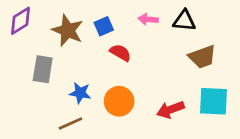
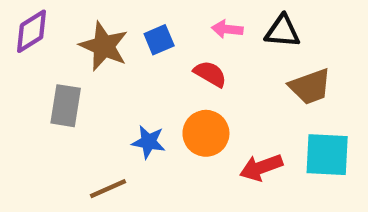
red semicircle: (120, 53) -> (210, 74), moved
blue star: (80, 93) -> (148, 142), moved
orange circle: (119, 101) -> (206, 133), moved

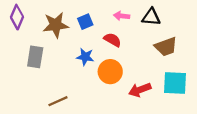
purple diamond: (32, 31) -> (17, 17), turned -35
brown star: (104, 46) -> (56, 25), turned -30
blue star: (148, 142) -> (85, 57), moved

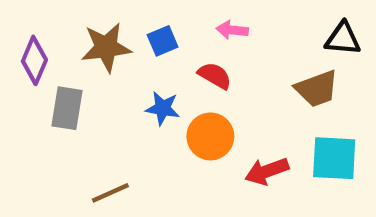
purple diamond: (17, 17) -> (34, 60), moved
black triangle: (151, 17) -> (343, 39), moved

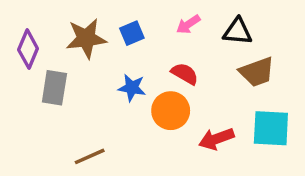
pink arrow: (232, 30) -> (188, 24), turned -40
black triangle: (343, 39) -> (238, 31), moved
red semicircle: (215, 76) -> (185, 74), moved

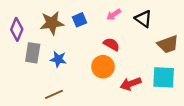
black triangle: (238, 31) -> (143, 19), turned 30
brown trapezoid: (257, 72) -> (168, 44), moved
blue star: (132, 88) -> (58, 59), moved

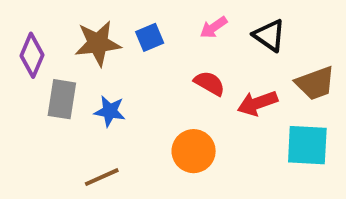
orange circle: (103, 67) -> (194, 151), moved
red arrow: (131, 84) -> (257, 103), moved

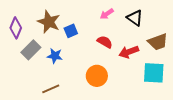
blue square: (150, 37) -> (71, 31), moved
brown star: (98, 43) -> (49, 22), turned 30
gray rectangle: (62, 99) -> (31, 50), turned 36

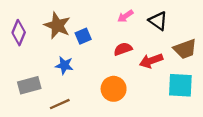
red semicircle: (105, 42) -> (123, 49), turned -49
gray rectangle: (31, 50) -> (29, 85), moved, turned 30

